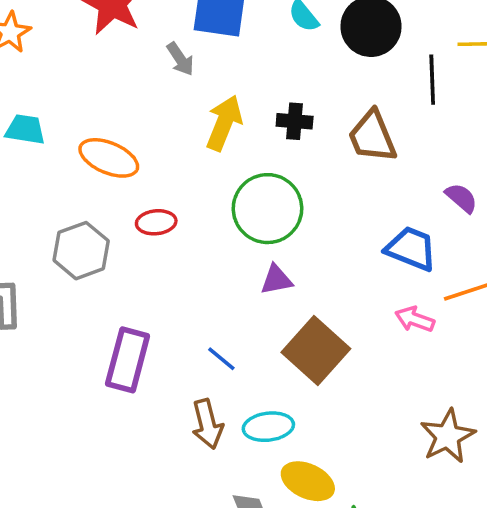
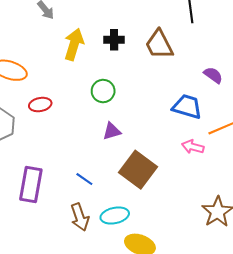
green circle: (267, 209) -> (103, 91), size x0.6

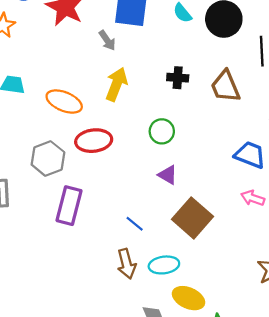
yellow arrow: (74, 44) -> (116, 84), moved
red ellipse: (40, 105) -> (94, 141), size x1.5
purple triangle: (112, 131) -> (168, 175), turned 42
purple rectangle: (31, 185) -> (69, 206), moved

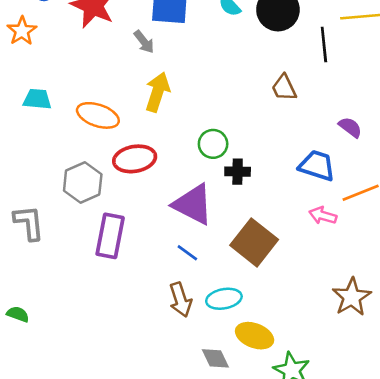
black cross: (178, 78) -> (238, 172), moved
brown trapezoid: (225, 86) -> (284, 88), size x0.7
purple triangle: (168, 175) -> (193, 204), moved, size x1.8

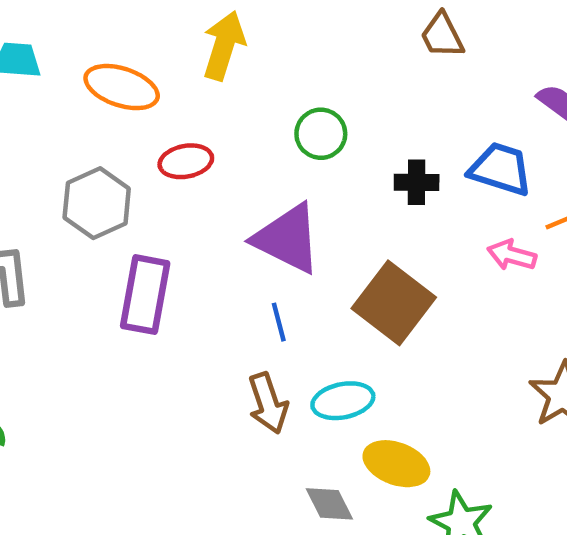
red ellipse: (135, 159) -> (186, 161), size x0.7
black cross: (238, 172) -> (417, 182), moved
blue line: (187, 253) -> (279, 322), turned 40

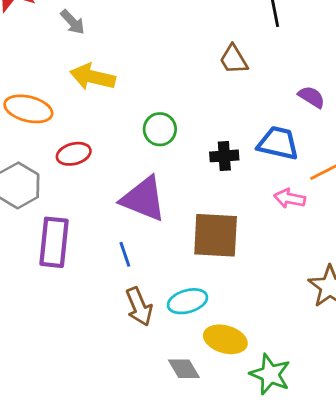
yellow arrow: (224, 46) -> (93, 77), turned -90
brown square: (394, 303) -> (216, 235), turned -30
blue line: (279, 322) -> (125, 254), moved

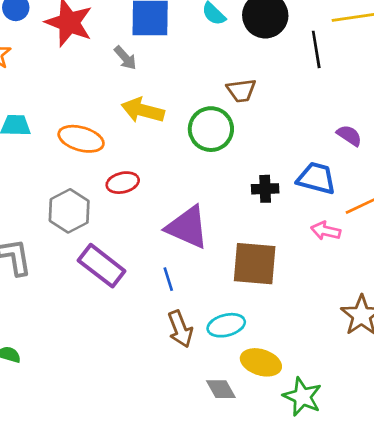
brown trapezoid: (234, 59) -> (241, 90), moved, turned -68
green circle: (160, 129) -> (211, 129), moved, size x1.4
purple rectangle: (54, 242) -> (102, 266), turned -60

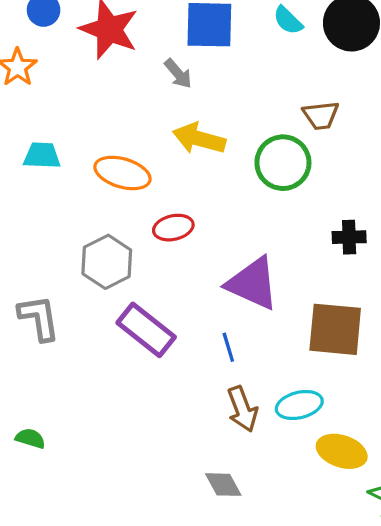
gray diamond: (221, 389) -> (223, 485), moved

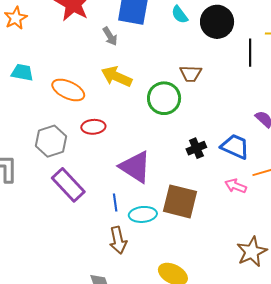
black cross: (349, 237) -> (196, 148), turned -30
cyan ellipse: (299, 405) -> (143, 214), moved

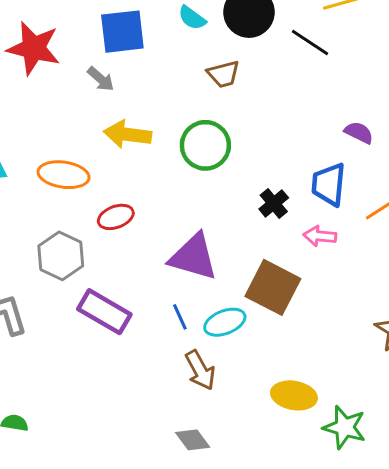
black line: (250, 53) -> (310, 42), turned -40
brown trapezoid: (191, 74) -> (223, 74), moved
blue trapezoid: (235, 146) -> (329, 184), turned -92
pink arrow: (236, 186) -> (320, 236), moved
brown square: (180, 201) -> (273, 287), turned 30

